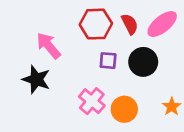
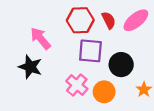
purple square: (108, 61) -> (90, 51), size x1.6
black circle: (143, 62) -> (121, 65), moved

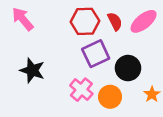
pink arrow: (40, 38) -> (23, 19), moved
purple square: (90, 51) -> (96, 54), turned -30

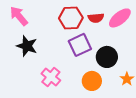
red semicircle: (115, 21) -> (96, 18), turned 112
black star: (32, 70) -> (27, 46), moved
pink cross: (81, 90) -> (51, 77), moved

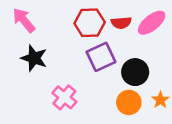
orange circle: (92, 81) -> (129, 102), moved

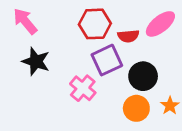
red semicircle: (121, 23) -> (128, 36), moved
pink cross: (64, 97) -> (83, 88), moved

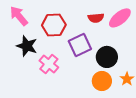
red hexagon: (95, 24) -> (54, 25), moved
red semicircle: (128, 36) -> (96, 18), moved
pink cross: (83, 88) -> (49, 64), moved

